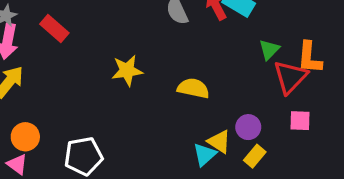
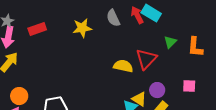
red rectangle: (54, 29) -> (37, 29), turned -60
yellow star: (127, 71) -> (82, 28), moved
red triangle: (290, 77) -> (146, 59), moved

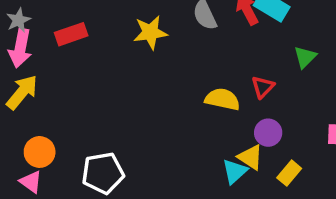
red triangle: (146, 59) -> (263, 87), size x0.6
purple circle: (157, 90) -> (268, 133), moved

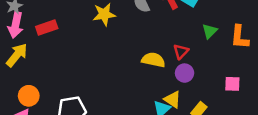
red rectangle: (71, 34) -> (47, 27), moved
purple circle: (268, 133) -> (185, 73), moved

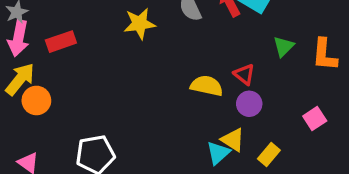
red triangle: (181, 51) -> (244, 74), turned -35
pink square: (232, 84) -> (315, 118), turned -35
orange circle: (29, 96) -> (36, 100), moved

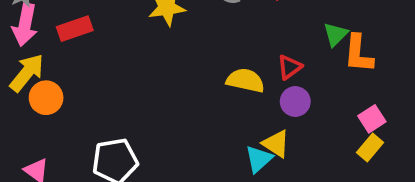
orange L-shape: (325, 55) -> (359, 54), moved
red triangle: (244, 74) -> (289, 67), turned 45
yellow rectangle: (269, 155) -> (370, 148), moved

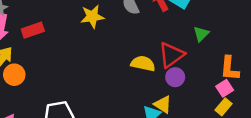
orange L-shape: (359, 54) -> (230, 68), moved
red triangle: (289, 67) -> (171, 55), size x1.6

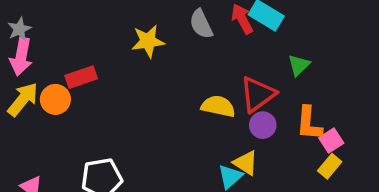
red rectangle: (33, 30) -> (81, 77), moved
orange L-shape: (230, 68) -> (309, 123), moved
orange circle: (14, 75) -> (55, 99), moved

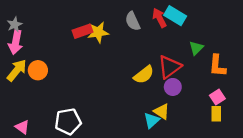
red rectangle: (81, 77) -> (82, 31), moved
yellow semicircle: (218, 106) -> (144, 75), turned 130
orange L-shape: (309, 123) -> (217, 66), moved
yellow rectangle: (330, 166) -> (216, 114), turned -40

